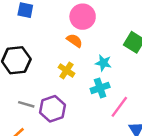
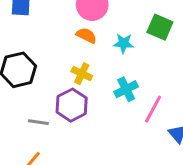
cyan star: (103, 63) -> (124, 43), moved
purple hexagon: (53, 109) -> (72, 105), moved

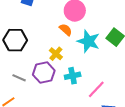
cyan star: (124, 43) -> (88, 41), size x1.6
cyan cross: (126, 89) -> (73, 76), moved

